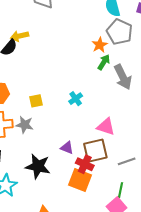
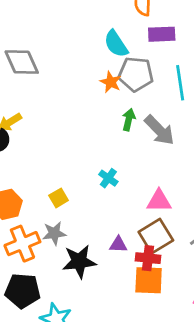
orange star: (100, 45) -> (111, 82), moved
black star: (38, 166) -> (79, 261), moved

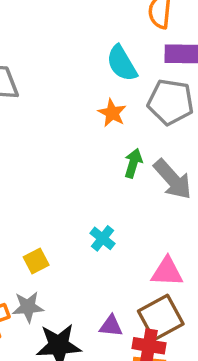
gray pentagon: (136, 74) -> (171, 102), moved

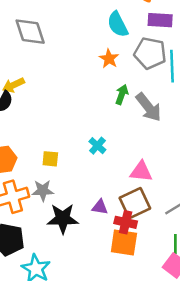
yellow square: (36, 261) -> (50, 159), turned 30

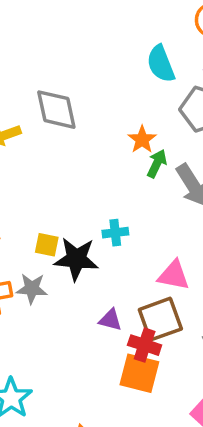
gray diamond: (30, 32) -> (56, 110), moved
orange star: (109, 59) -> (142, 140), moved
cyan cross: (97, 146) -> (115, 233), turned 36
black star: (63, 219) -> (76, 259), moved

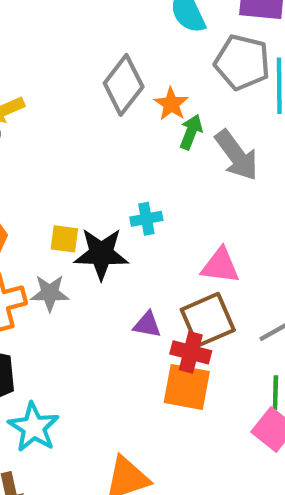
gray diamond: (56, 110) -> (124, 85), moved, turned 54

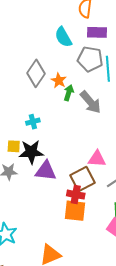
cyan cross: (146, 219) -> (33, 122), moved
pink triangle: (220, 266) -> (97, 159), moved
purple triangle: (147, 325) -> (46, 171), moved, size x1.6

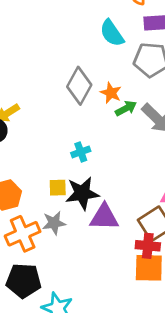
green arrow: (69, 93) -> (126, 108), turned 49

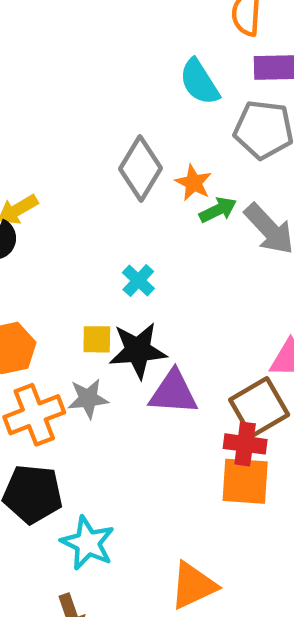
cyan cross: (81, 152) -> (138, 280), turned -30

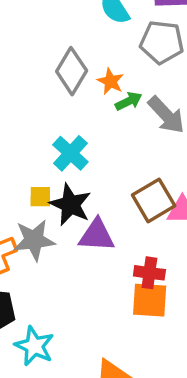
cyan cross: (138, 280) -> (70, 153), size x1.5
black star: (138, 350) -> (70, 205), turned 30
gray star: (88, 399) -> (34, 240), size x1.4
brown square: (259, 407) -> (154, 200), moved

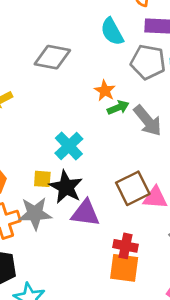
gray diamond: (72, 71) -> (52, 57), moved, turned 66

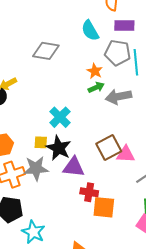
orange star: (105, 91) -> (95, 71), moved
gray arrow: (148, 121) -> (118, 97), turned 120
red cross: (126, 246) -> (89, 192), moved

